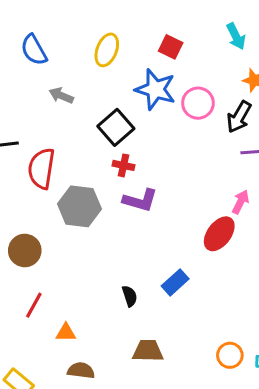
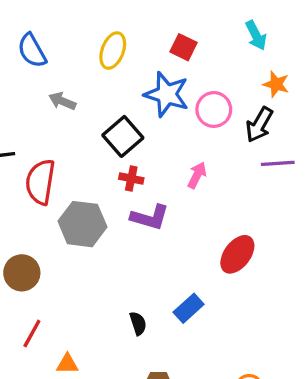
pink arrow: (241, 202) -> (197, 175), moved

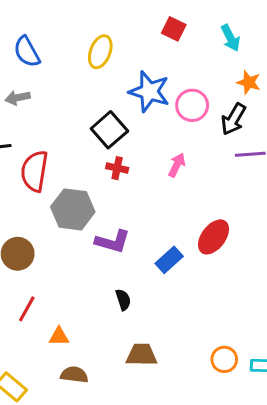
red square: (183, 47) -> (174, 29), moved
gray arrow: (62, 101) -> (18, 98), moved, turned -35
purple L-shape: (150, 217) -> (113, 242), moved
blue rectangle: (189, 308) -> (169, 260), moved

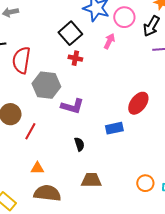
pink arrow: (177, 165) -> (109, 41), moved
blue rectangle: (169, 260) -> (114, 128), moved, turned 30
red line: (27, 309) -> (30, 131), moved
brown semicircle: (74, 375) -> (47, 193), size x1.5

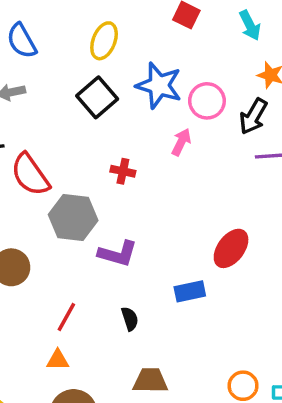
black square: (70, 33) -> (97, 97), moved
red semicircle: (21, 60) -> (30, 175), turned -44
red line: (30, 131) -> (66, 317), moved

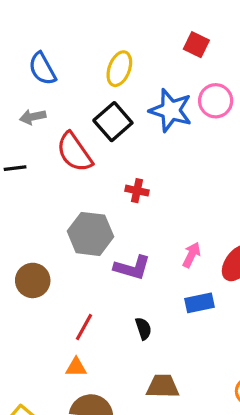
pink circle: (207, 101) -> (216, 101), moved
pink arrow: (181, 142) -> (192, 255), moved
red semicircle: (30, 175) -> (74, 152), moved

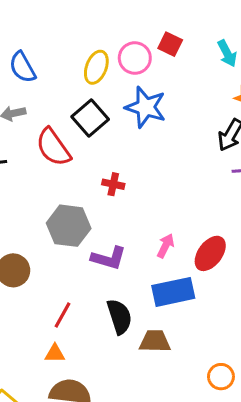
pink circle: (216, 101) -> (135, 58), moved
blue rectangle: (200, 303) -> (173, 292), size x1.5
black semicircle: (143, 329) -> (119, 317), size x1.6
brown trapezoid: (163, 386) -> (155, 341), moved

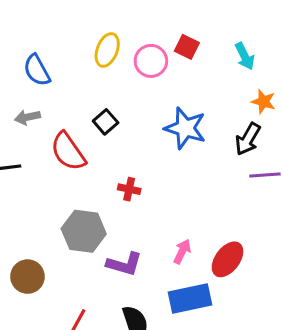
yellow ellipse: (96, 67) -> (107, 50), moved
blue star: (146, 107) -> (185, 128), moved
black square: (90, 118) -> (106, 122), size x0.7

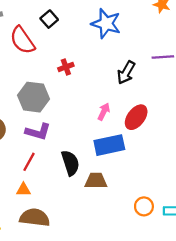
black arrow: (248, 139) -> (126, 73), moved
red cross: (129, 189) -> (66, 67), turned -32
purple L-shape: (124, 264) -> (38, 132), moved

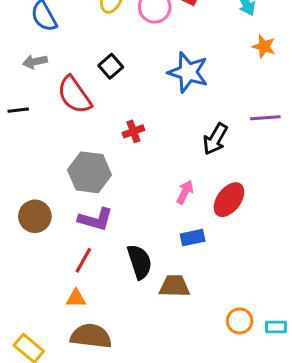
blue rectangle: (109, 145) -> (193, 238), size x0.6

